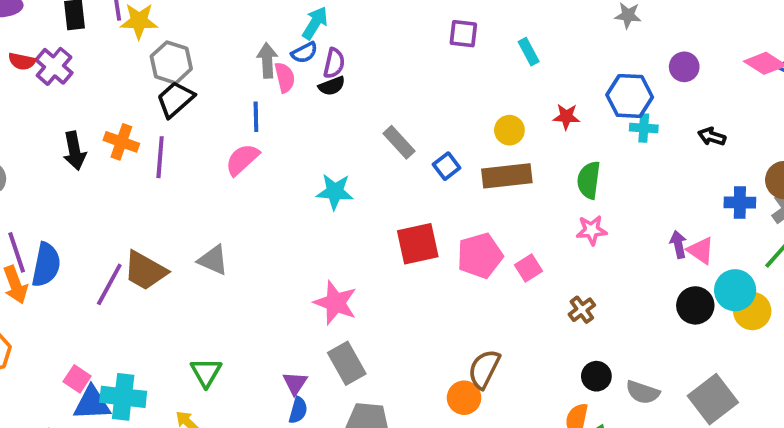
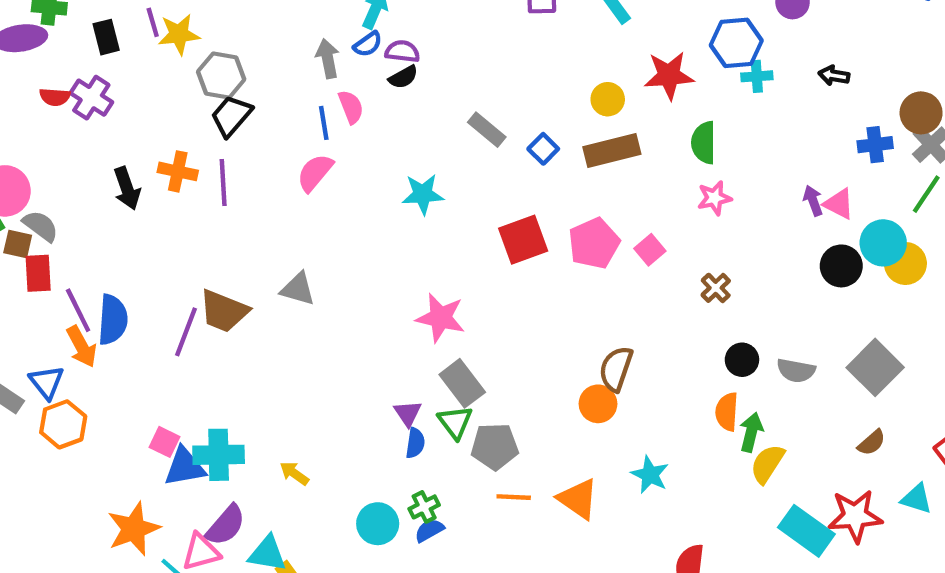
purple semicircle: (334, 63) -> (402, 51), turned -88
pink semicircle: (285, 77) -> (351, 107), moved
red star: (566, 117) -> (669, 75), size x1.6
green triangle: (206, 372) -> (455, 422), moved

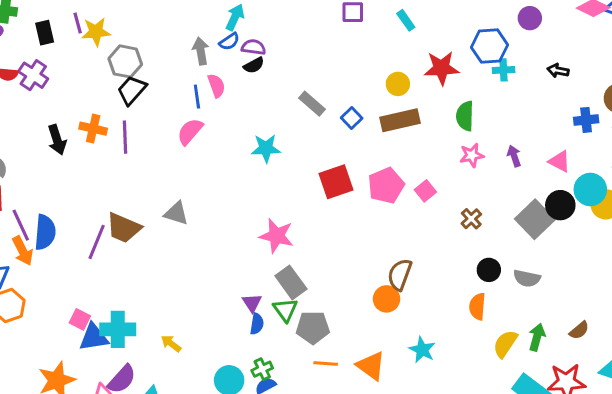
purple arrow: (813, 201) -> (514, 156), moved
gray square: (875, 367) -> (535, 219), moved
green arrow: (751, 432) -> (537, 337), moved

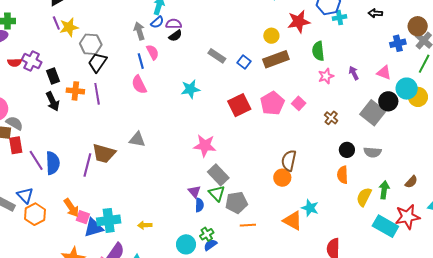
black rectangle: (45, 33) -> (53, 76), moved
pink semicircle: (190, 131) -> (139, 85), turned -60
orange arrow: (23, 251) -> (71, 208), moved
yellow arrow: (171, 344) -> (145, 225), turned -32
orange triangle: (371, 366) -> (293, 221), moved

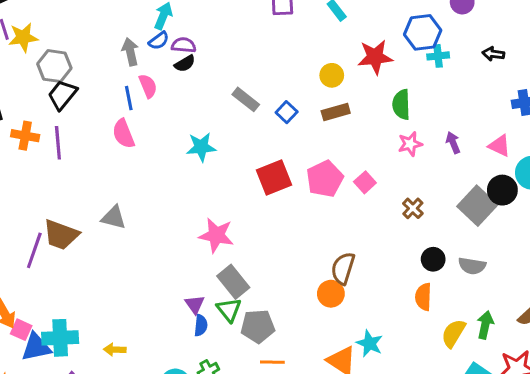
brown rectangle: (276, 59) -> (336, 112), size x0.7

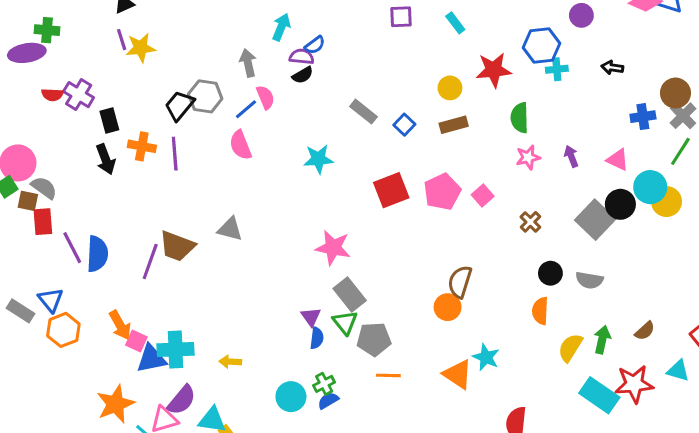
blue semicircle: (159, 41) -> (315, 45), moved
gray hexagon: (54, 66) -> (205, 96), moved
blue line: (129, 98) -> (246, 109), turned 60

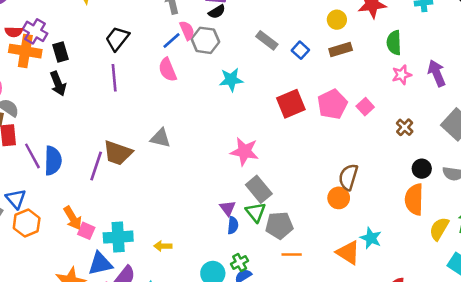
gray hexagon: (205, 96) -> (205, 40), moved
orange cross: (142, 146) -> (25, 51), moved, size x1.4
purple arrow: (571, 156) -> (437, 73), size x1.5
orange semicircle: (540, 311) -> (414, 199), size x1.4
blue triangle: (151, 359) -> (100, 264), moved

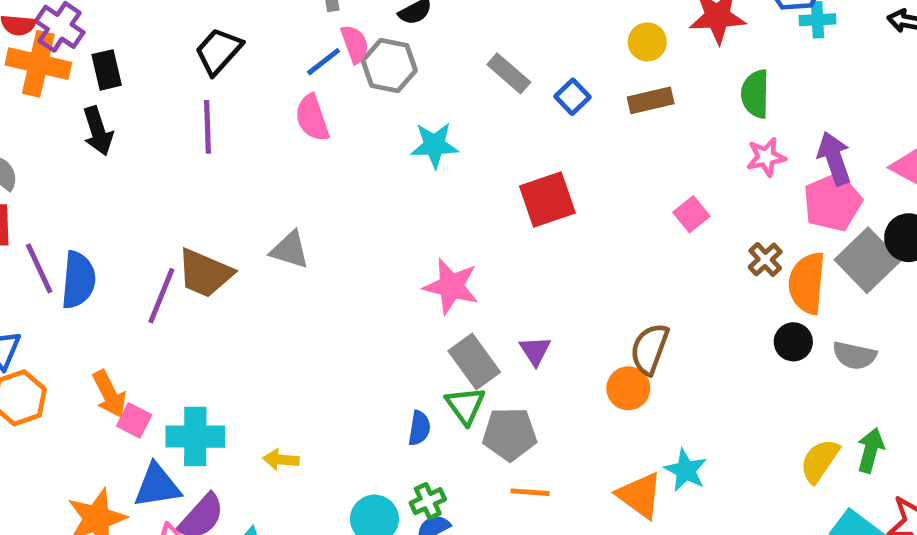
pink pentagon: (332, 104) -> (833, 202), moved
orange semicircle: (414, 199) -> (807, 283), moved
purple triangle: (228, 208) -> (535, 351), moved

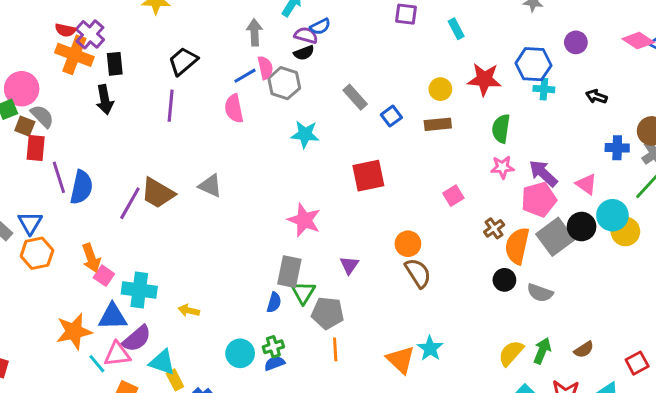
purple arrow: (834, 158) -> (543, 173), turned -36
brown semicircle: (650, 349) -> (418, 273), turned 120
gray rectangle: (474, 361) -> (289, 272), moved, turned 40
orange circle: (628, 388) -> (408, 244), moved
orange line: (530, 492) -> (335, 349), turned 75

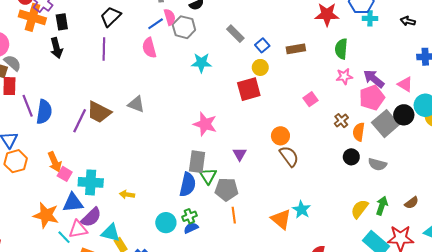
yellow circle: (440, 89) -> (260, 67), moved
orange semicircle: (517, 246) -> (359, 132), size x0.7
blue semicircle: (274, 302) -> (188, 185), size x1.6
orange star: (74, 331) -> (46, 215), turned 30

